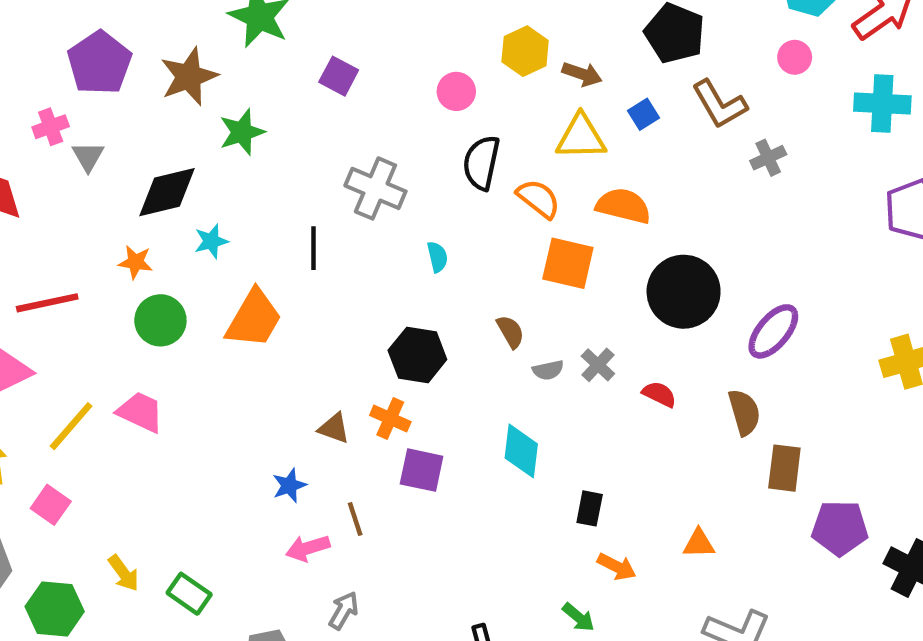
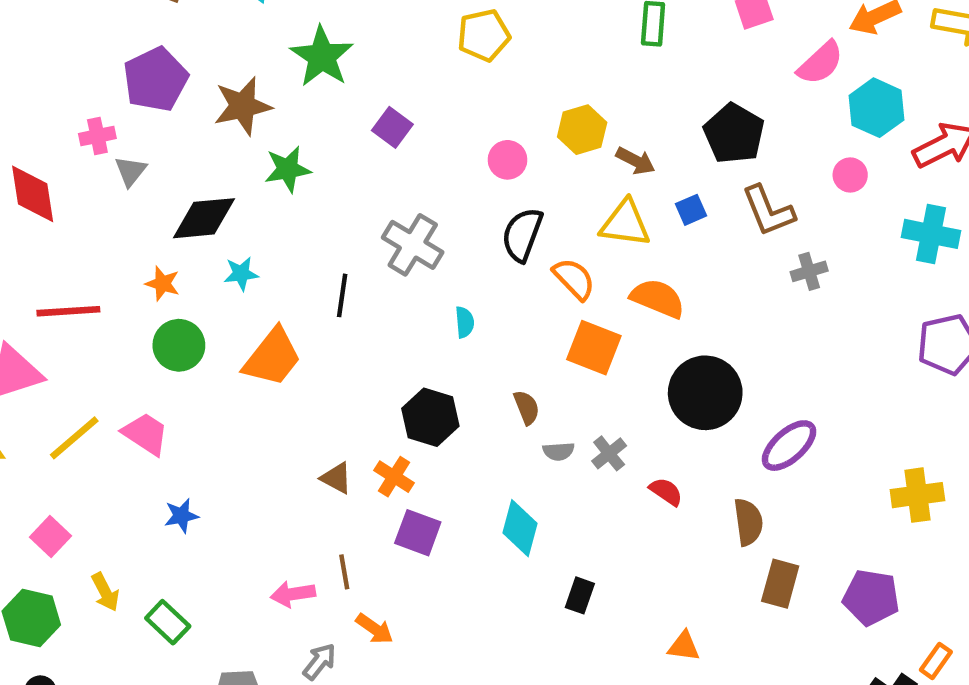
blue star: (289, 485) -> (181, 516), moved
pink square: (51, 505) -> (51, 536), moved
purple pentagon: (840, 528) -> (871, 597), moved
orange arrow: (617, 567) -> (375, 629), moved

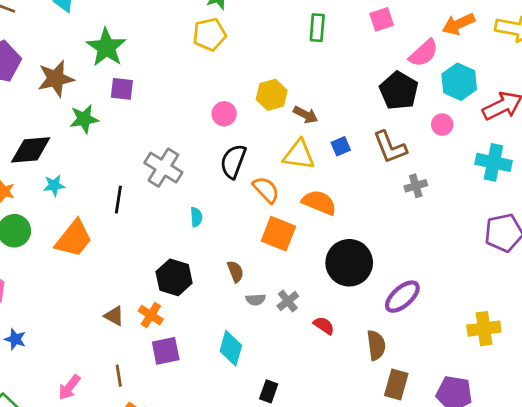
purple square: (392, 127) -> (122, 89), moved, turned -30
black pentagon: (734, 134) -> (399, 91), moved
blue star: (181, 516) -> (15, 339), turned 30
purple square: (418, 533) -> (166, 351), turned -32
pink arrow: (293, 594) -> (69, 387), moved, turned -44

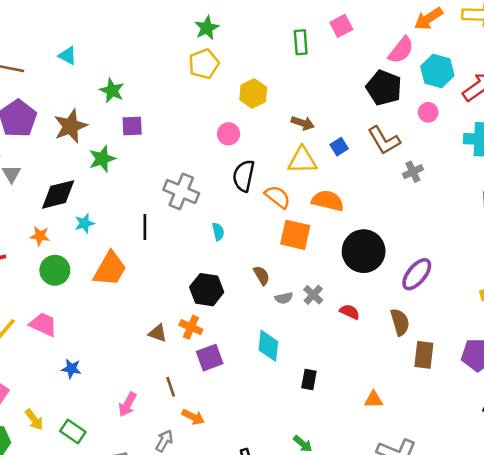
pink square: (382, 19) -> (341, 26), moved
green star: (106, 47) -> (112, 91), size x0.7
yellow hexagon: (272, 95) -> (253, 93), moved

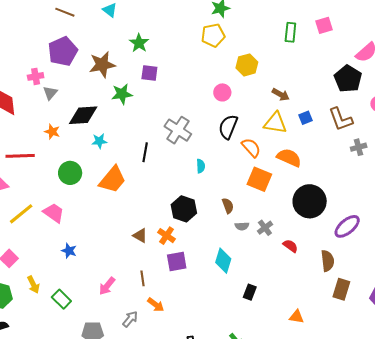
orange star: (40, 236) -> (52, 132), moved

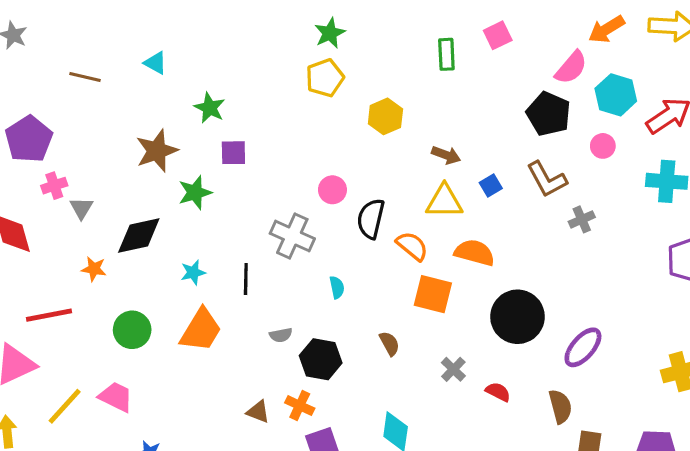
purple pentagon: (63, 51) -> (29, 139), moved
pink circle: (222, 92) -> (332, 190), moved
cyan star: (99, 141) -> (193, 272), moved
gray semicircle: (242, 226) -> (281, 335), moved

